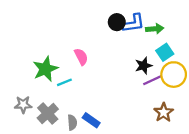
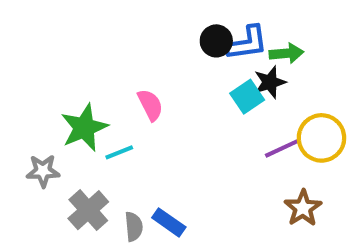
cyan square: (165, 52) -> (247, 97), moved
black star: (144, 66) -> (270, 82), moved
gray star: (23, 105) -> (43, 171), moved

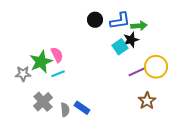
black circle: (216, 41) -> (95, 20), moved
pink semicircle: (150, 105) -> (57, 55), moved
gray star: (43, 171) -> (23, 74), moved

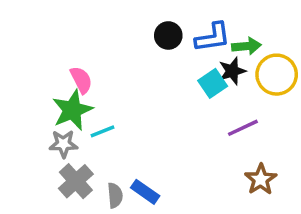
pink semicircle: (57, 55) -> (81, 80), moved
yellow circle: (156, 67) -> (277, 75), moved
gray star: (23, 74) -> (63, 144), moved

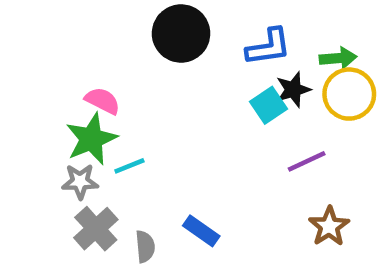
black circle: (168, 35) -> (181, 33), moved, size x1.6
green arrow: (246, 46) -> (338, 58), moved
pink semicircle: (81, 80) -> (103, 101), turned -36
blue rectangle: (145, 192) -> (201, 231), moved

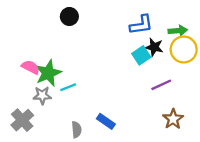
black circle: (181, 33) -> (69, 16), moved, size x0.6
black star: (293, 90) -> (154, 47), turned 30
pink semicircle: (103, 101) -> (30, 67), moved
gray cross: (96, 229) -> (22, 120), moved

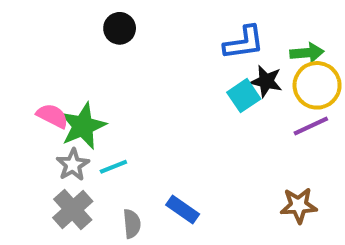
purple line: (161, 85) -> (311, 126), moved
cyan line: (68, 87) -> (113, 167), moved
gray star: (42, 95) -> (73, 165), turned -30
brown star: (173, 119) -> (299, 205), turned 30
gray cross: (22, 120) -> (73, 210), moved

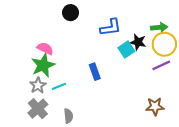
black circle: (120, 28) -> (71, 13), moved
blue L-shape: (244, 43) -> (111, 27), moved
pink semicircle: (52, 116) -> (45, 48), moved
blue rectangle: (183, 210) -> (95, 72), moved, turned 35

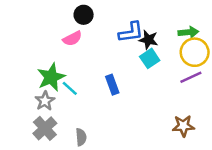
black star: (138, 42) -> (148, 40), moved
pink semicircle: (45, 48) -> (72, 38), moved, turned 126
cyan line: (59, 86) -> (70, 88), moved, turned 64

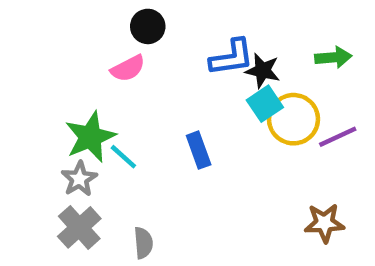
yellow circle: (195, 52) -> (294, 119), moved

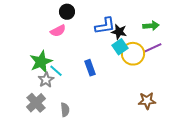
purple line: (338, 137) -> (153, 48), moved
gray star: (79, 179) -> (46, 80), moved

